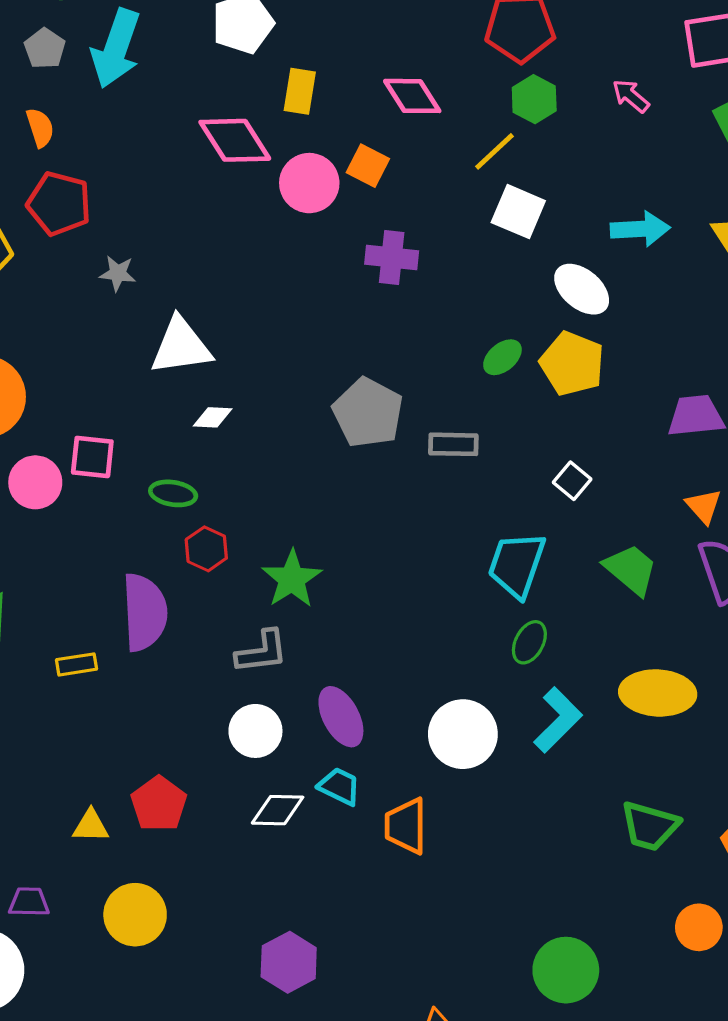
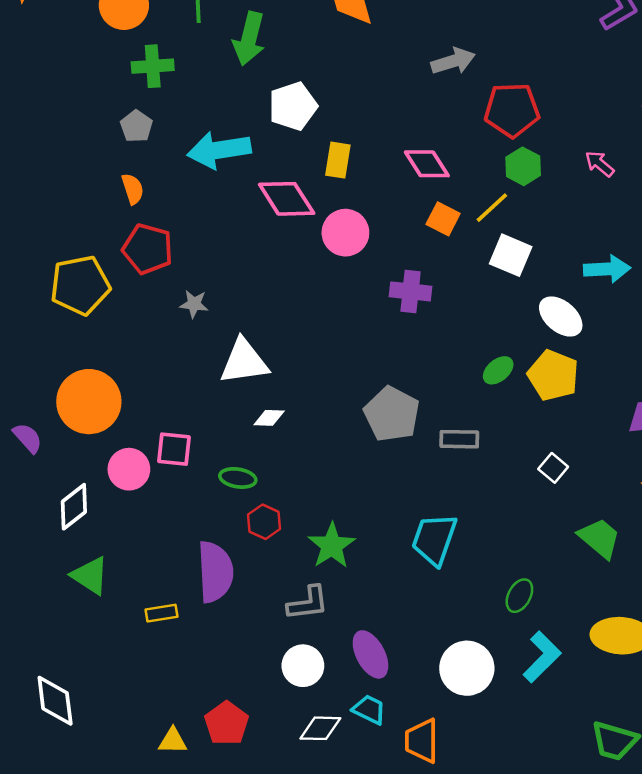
cyan arrow: (116, 48) -> (219, 150), moved, turned 62
orange square: (368, 166) -> (443, 219), moved
cyan trapezoid: (517, 565) -> (434, 539), moved

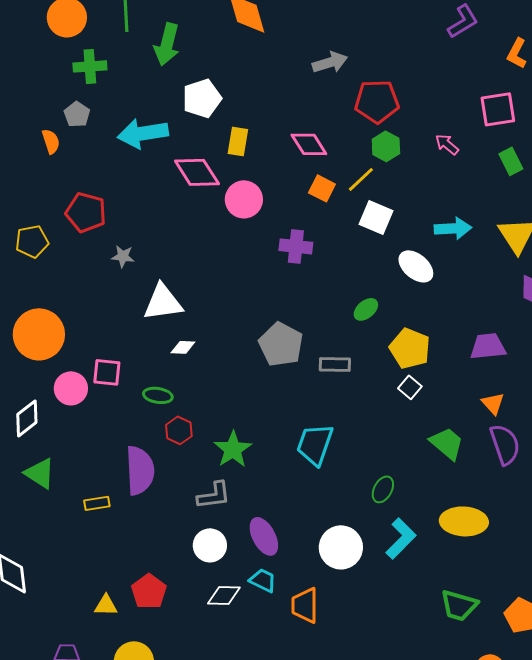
orange semicircle: (133, 189) -> (51, 141), moved
yellow pentagon: (80, 285) -> (32, 241), size x0.7
yellow pentagon: (553, 375) -> (410, 348), moved

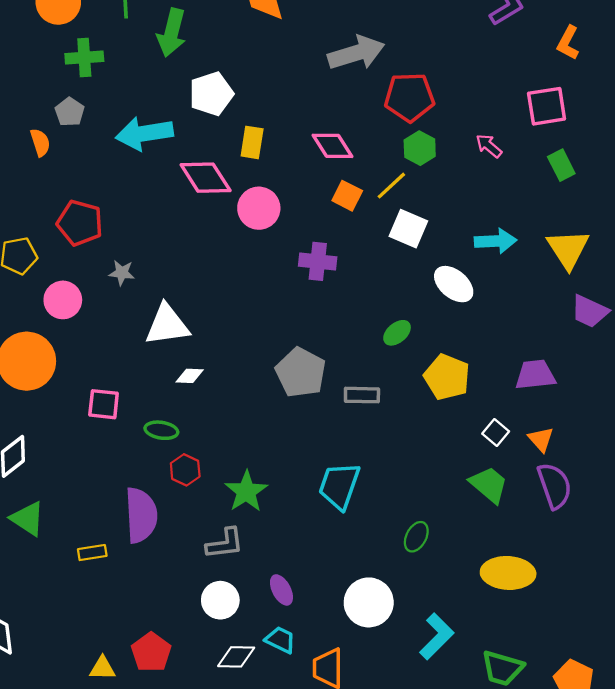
gray arrow: (330, 62) -> (356, 53), size x1.4
white square: (410, 387) -> (496, 432), moved
pink circle: (71, 388) -> (63, 300), moved
purple ellipse: (264, 536) -> (281, 590), size x0.7
cyan L-shape: (401, 538) -> (437, 636), moved

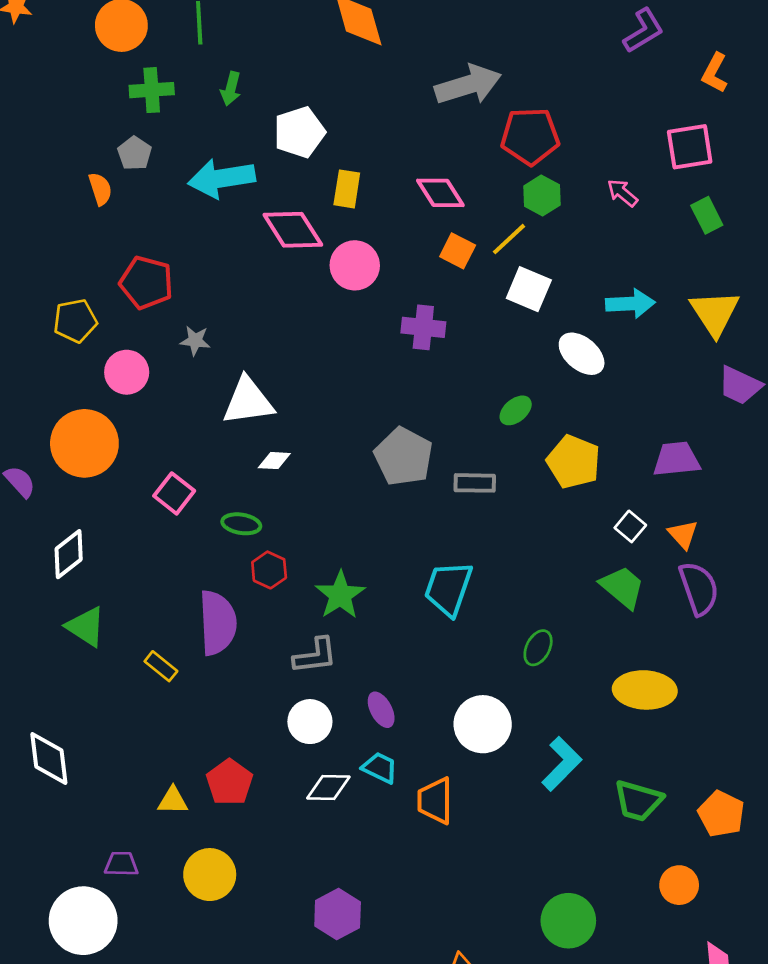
green arrow: (172, 33) -> (231, 89), moved, size x0.6
pink square: (104, 404) -> (174, 493), turned 32
yellow rectangle: (92, 553) -> (161, 666), turned 48

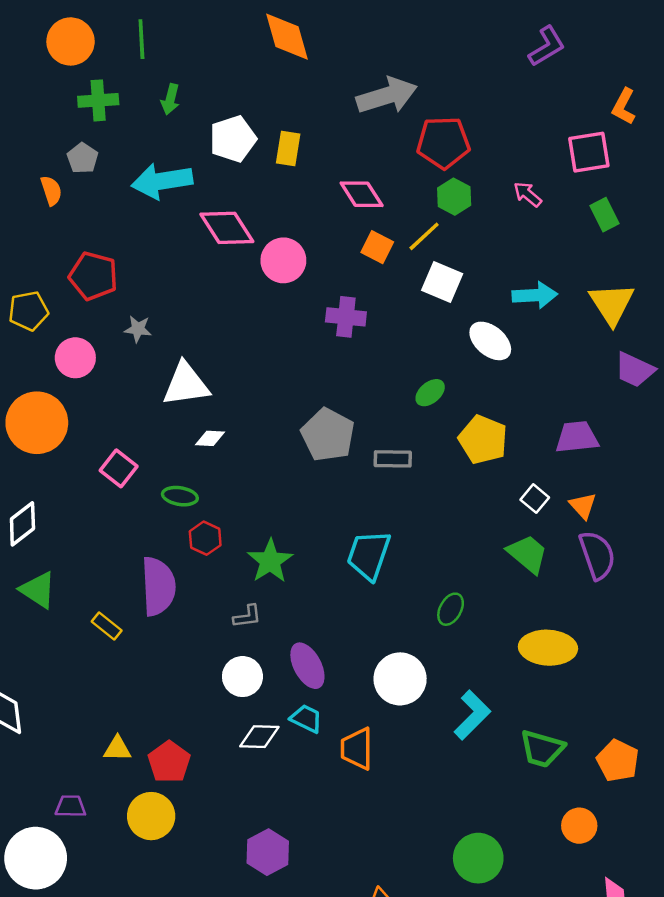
orange L-shape: (715, 73) -> (624, 106), moved
yellow rectangle: (347, 189) -> (288, 149), moved
gray L-shape: (315, 656) -> (247, 616), size x0.7
purple ellipse: (381, 710) -> (307, 666), size x1.4
red pentagon: (229, 782) -> (169, 762), moved

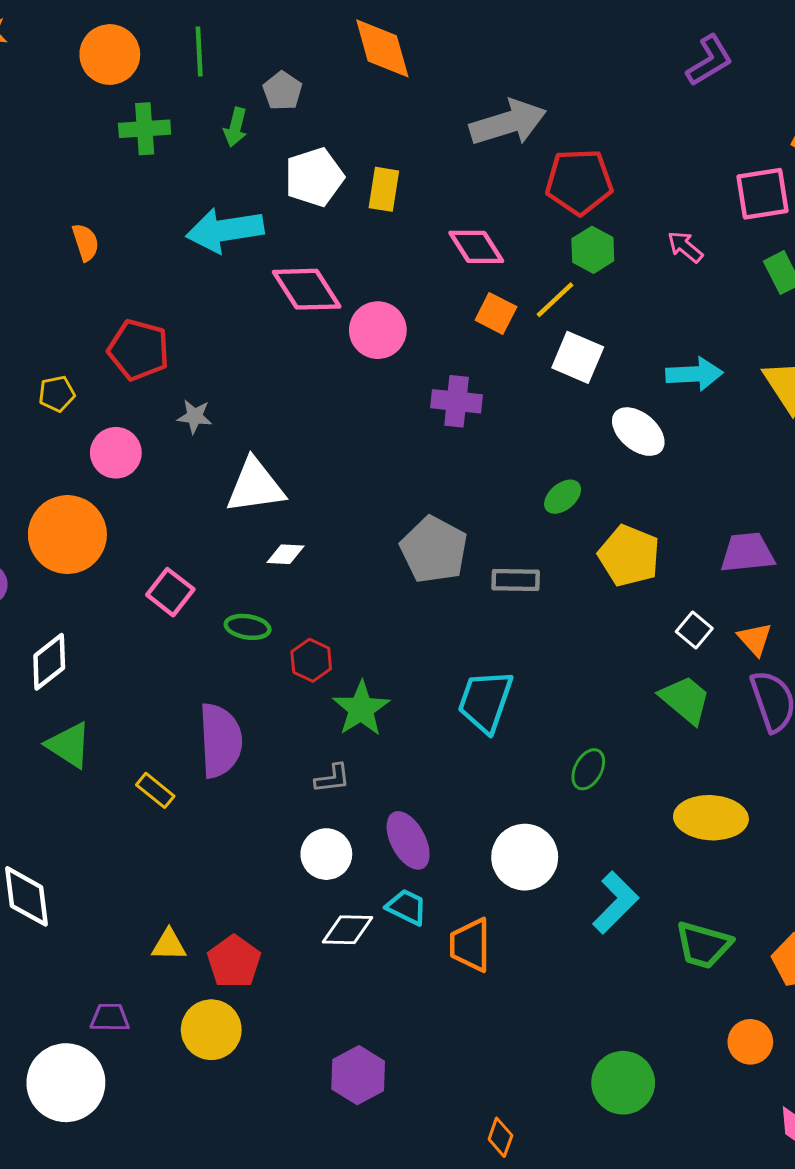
gray pentagon: (83, 158) -> (282, 91), moved
yellow pentagon: (28, 311) -> (57, 394), size x0.7
red hexagon: (205, 538) -> (311, 660), moved

